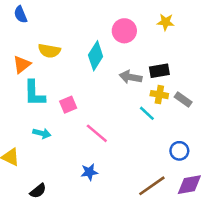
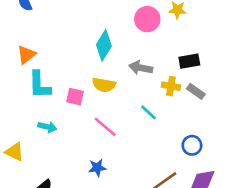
pink circle: (124, 31) -> (147, 19), moved
yellow semicircle: (49, 51) -> (104, 85), moved
black rectangle: (159, 71) -> (189, 61), moved
pink square: (68, 105) -> (75, 97), turned 36
cyan line: (147, 113) -> (149, 112), moved

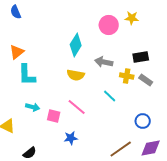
pink square: (75, 97) -> (54, 116), moved

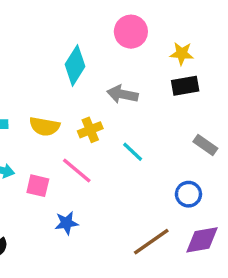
yellow star: (132, 18) -> (182, 54), moved
yellow semicircle: (76, 75) -> (45, 126), moved
yellow cross: (127, 76) -> (90, 130), moved, turned -32
gray rectangle: (146, 80) -> (205, 145), moved

